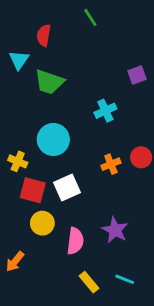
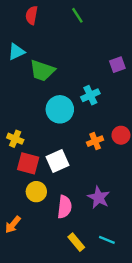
red semicircle: (44, 35) -> (32, 15), moved
cyan triangle: (19, 60) -> (16, 52), turned 30
cyan circle: (53, 139) -> (60, 109), moved

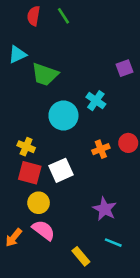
green line: (77, 15) -> (63, 16), moved
cyan cross: (90, 95) -> (96, 101), turned -30
yellow cross: (15, 139) -> (26, 147), moved
pink semicircle: (65, 207) -> (44, 230), moved, turned -60
cyan line: (107, 240) -> (113, 243), moved

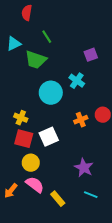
green line: (63, 16) -> (47, 37), moved
purple square: (125, 68) -> (91, 55), moved
yellow rectangle: (81, 256) -> (58, 199), moved

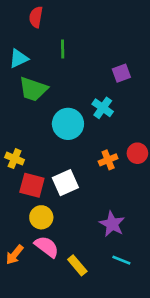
green line: (47, 37) -> (63, 49), turned 32
green trapezoid: (36, 60) -> (33, 89), moved
yellow cross: (21, 118) -> (15, 159), moved

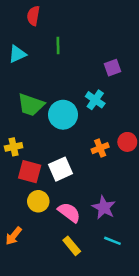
green trapezoid: (33, 89) -> (31, 105), moved
yellow cross: (15, 159) -> (14, 147), turned -35
pink semicircle: (47, 247) -> (69, 212), moved

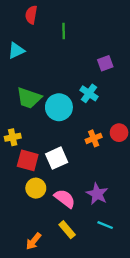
green line: (58, 45) -> (64, 31), moved
orange arrow: (14, 236) -> (34, 241), moved

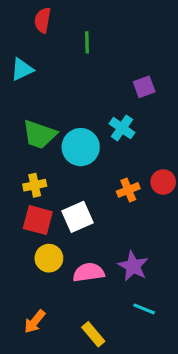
yellow cross: (13, 137) -> (35, 185), moved
pink semicircle: (65, 199) -> (89, 272), turned -45
yellow rectangle: (67, 230) -> (93, 334), moved
orange arrow: (34, 241) -> (35, 322), moved

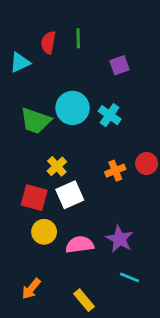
red semicircle: (43, 20) -> (48, 42), moved
purple square: (144, 87) -> (120, 65), moved
cyan circle: (81, 147) -> (73, 108), moved
yellow cross: (35, 185) -> (57, 166), moved, turned -30

